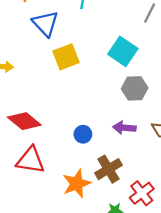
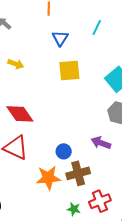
blue triangle: (45, 24) -> (60, 38), size x0.7
blue circle: (83, 134) -> (64, 151), moved

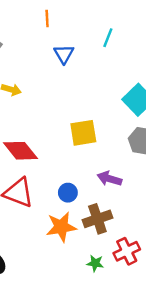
yellow square: (69, 71) -> (83, 133), moved
purple arrow: (101, 143) -> (109, 179), moved
blue circle: (64, 151) -> (68, 193), moved

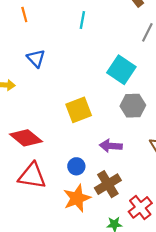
blue triangle: (64, 54) -> (36, 58), moved

